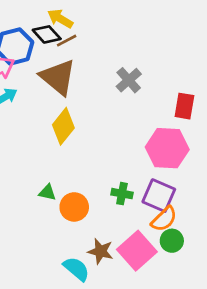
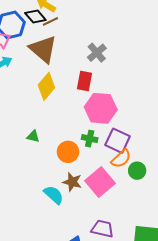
red rectangle: (184, 106) -> (84, 81), moved
pink hexagon: (167, 148) -> (101, 108), moved
orange circle: (74, 207) -> (68, 152), moved
green circle: (172, 241) -> (137, 171), moved

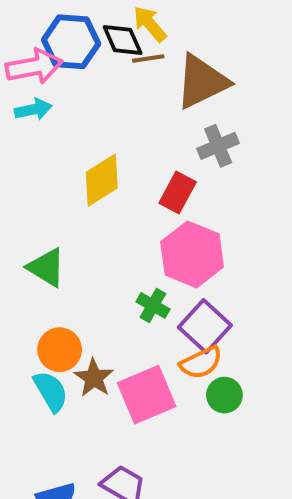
brown triangle: (43, 49) -> (202, 82), moved, turned 36
green triangle: (33, 136) -> (46, 267), size x1.5
orange circle: (68, 152) -> (60, 350), moved

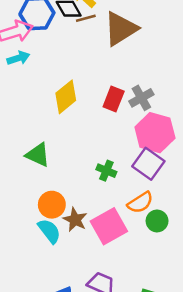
gray cross: (218, 146) -> (141, 98), moved
pink hexagon: (192, 254) -> (155, 133), moved
purple square: (205, 326) -> (148, 164), moved

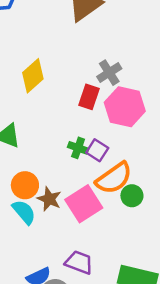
red rectangle: (114, 99) -> (89, 97), moved
purple square: (148, 164) -> (97, 150), moved, size x0.7
orange semicircle: (140, 203) -> (114, 178), size x1.4

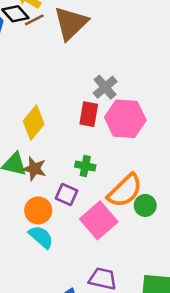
yellow diamond: (33, 76) -> (34, 123), moved
purple square: (97, 150) -> (67, 195), moved
brown star: (49, 199) -> (34, 169), moved

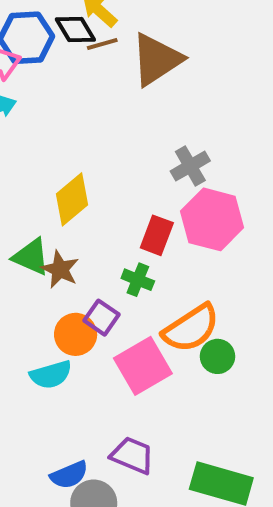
red rectangle: (89, 114) -> (157, 235), moved
orange circle: (38, 210) -> (76, 334), moved
cyan semicircle: (41, 237) -> (51, 375), turned 112

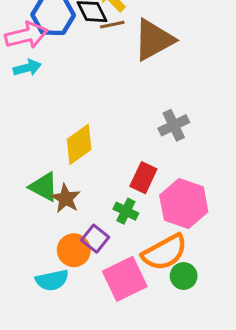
pink hexagon: (212, 219) -> (184, 204), moved

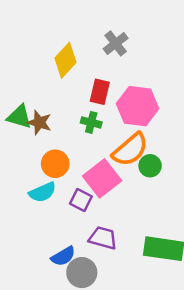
yellow diamond: (79, 144) -> (65, 60), moved
purple square: (95, 239) -> (81, 200), moved

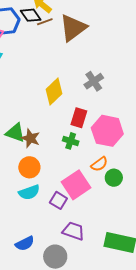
orange semicircle: (130, 150) -> (99, 164), size x0.6
orange circle: (55, 164) -> (29, 167), moved
blue semicircle: (63, 256) -> (25, 243), moved

